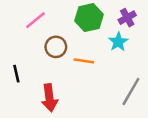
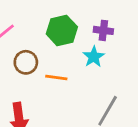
purple cross: (127, 18) -> (103, 30), turned 36

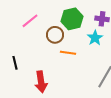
brown circle: (26, 62) -> (55, 35), moved

